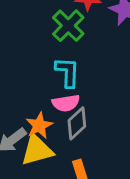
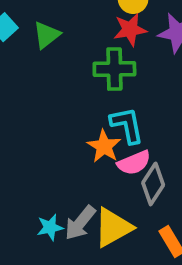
green cross: (68, 26) -> (114, 69), turned -32
orange star: (39, 125) -> (104, 146), moved

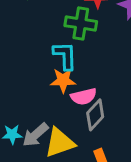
cyan L-shape: (127, 125) -> (65, 56), moved
orange star: (104, 146) -> (63, 80), turned 30

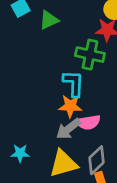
gray diamond: (95, 115) -> (97, 160), moved
gray arrow: (35, 135) -> (68, 129), moved

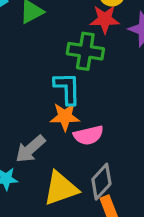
gray arrow: (68, 129) -> (30, 149), moved

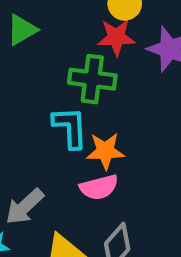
orange star: (65, 117) -> (105, 151), moved

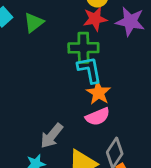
cyan L-shape: (70, 127) -> (89, 70), moved
orange star: (105, 151) -> (98, 93), turned -30

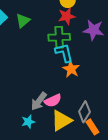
purple star: (130, 21) -> (94, 30), moved
pink semicircle: (98, 117) -> (53, 101), moved

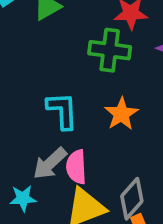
cyan L-shape: (64, 53) -> (62, 111), moved
pink semicircle: (53, 101) -> (76, 167), turned 102

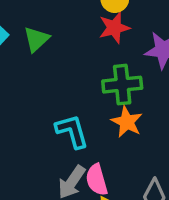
green cross: (110, 50) -> (122, 85), moved

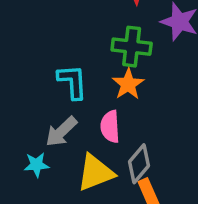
pink semicircle: (97, 180) -> (110, 127), moved

